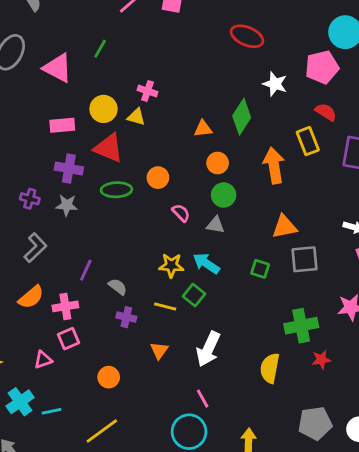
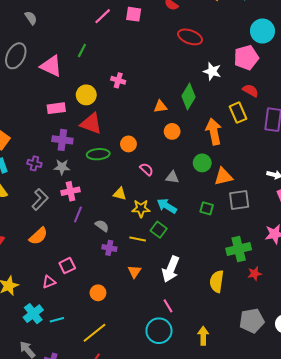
yellow triangle: (136, 117) -> (120, 194), moved
green circle: (224, 195) -> (202, 163), moved
pink cross: (65, 306) -> (70, 191), moved

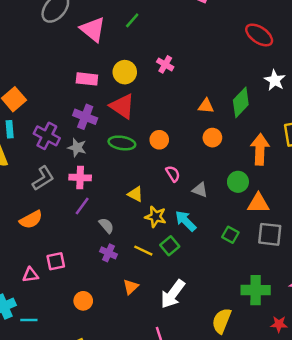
purple cross: (34, 163) -> (47, 136), size x1.5
red star: (255, 274) -> (279, 324), moved

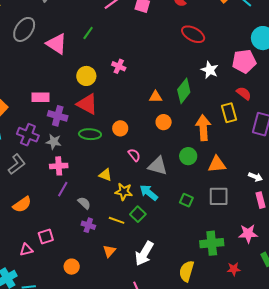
pink rectangle: (87, 79) -> (40, 97), moved
gray L-shape: (43, 178) -> (17, 164), moved
gray triangle: (200, 190) -> (158, 166), size x1.5
orange triangle: (258, 203) -> (217, 164), moved

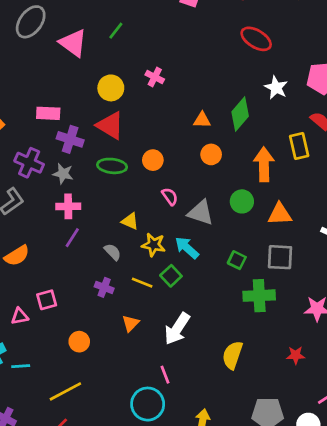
gray semicircle: (84, 203) -> (113, 252), moved
green cross: (212, 243) -> (259, 296), moved

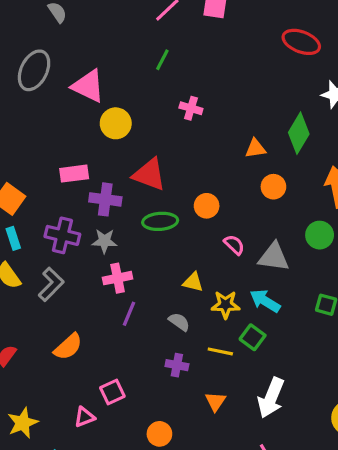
green line: (116, 31) -> (162, 60), moved
yellow circle: (111, 88) -> (116, 123), moved

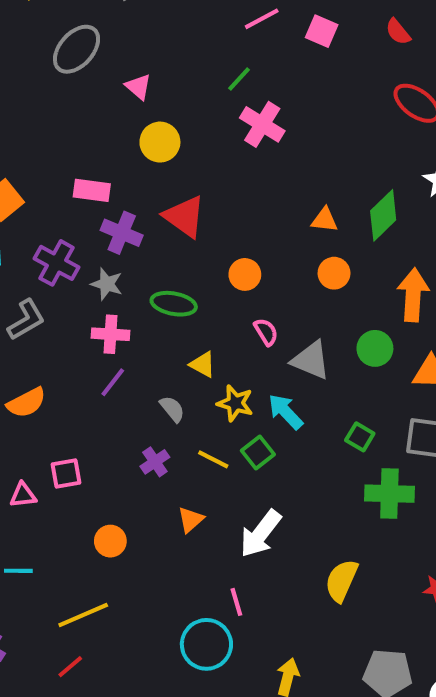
pink triangle: (88, 86) -> (138, 87), size x0.6
pink cross: (191, 108) -> (262, 124), moved, size x1.5
green ellipse: (160, 221) -> (174, 304), moved
purple cross: (177, 365) -> (155, 462), turned 30

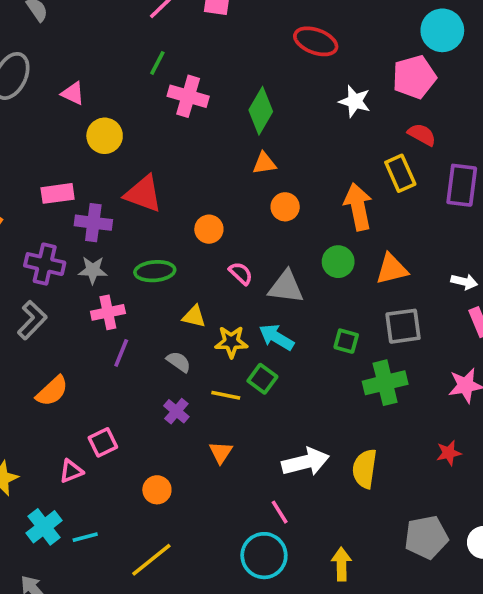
green diamond: (383, 215) -> (261, 111), moved
white arrow: (261, 534) -> (306, 462), moved, turned -126

